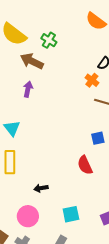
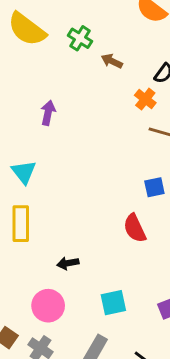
brown arrow: (32, 61) -> (112, 61), moved, size x0.6

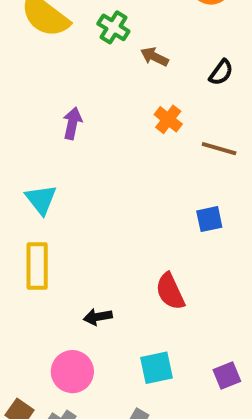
orange cross: (145, 99) -> (168, 119), moved
red semicircle: (135, 228) -> (170, 291), moved

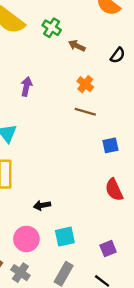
brown line: (219, 149) -> (85, 112), moved
red semicircle: (170, 291) -> (114, 190), moved
cyan square: (156, 368) -> (65, 237), moved
purple square: (227, 376) -> (108, 249), moved

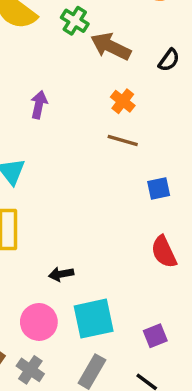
brown arrow: (77, 46) -> (111, 46), size x1.6
cyan square: (65, 237) -> (94, 319), size x1.4

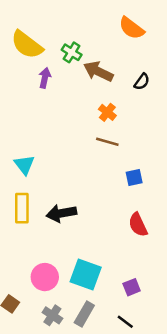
purple arrow: (39, 105) -> (45, 78), moved
black arrow: (61, 274) -> (61, 213), moved, size x1.6
cyan square: (94, 319) -> (86, 274), turned 32
gray cross: (30, 370) -> (52, 315), moved

